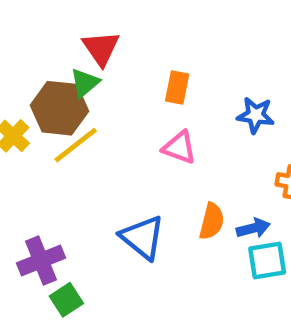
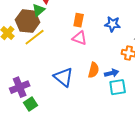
orange rectangle: (177, 87) -> (79, 20), moved

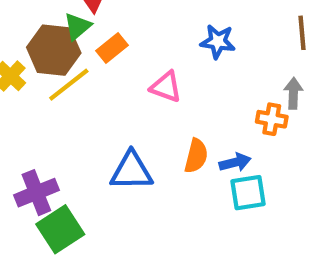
orange rectangle: (79, 20) -> (112, 48), moved, turned 40
blue star: (113, 24) -> (218, 41), moved
blue triangle: (64, 77) -> (131, 171), turned -40
green square: (31, 104) -> (60, 229), size x1.5

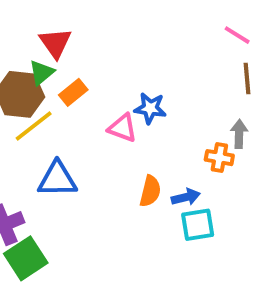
blue star: (218, 41) -> (150, 108), moved
blue triangle: (131, 171) -> (57, 179), moved

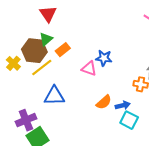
red triangle: (55, 43) -> (48, 14), moved
orange semicircle: (150, 191) -> (104, 102), turned 35
cyan square: (198, 225) -> (129, 120), turned 36

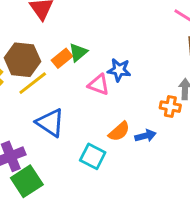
green triangle: (46, 39) -> (78, 52), moved
blue triangle: (54, 96) -> (50, 123), turned 35
cyan square: (129, 120) -> (93, 156), moved

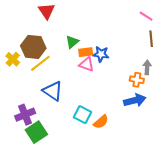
orange rectangle: (62, 58) -> (86, 52), moved, turned 32
orange semicircle: (119, 131) -> (101, 122), moved
blue arrow: (145, 136) -> (135, 100), moved, size x1.5

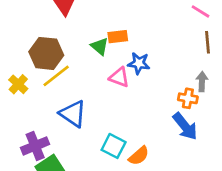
green triangle: (72, 42) -> (100, 46), turned -40
orange rectangle: (86, 52) -> (118, 37), moved
yellow cross: (13, 59) -> (18, 84), moved
blue arrow: (135, 100) -> (185, 126), turned 65

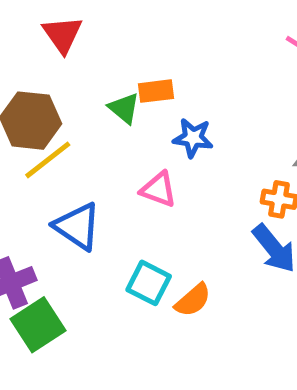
pink triangle: (119, 77) -> (158, 189), moved

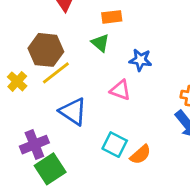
orange rectangle: (156, 91) -> (112, 17), moved

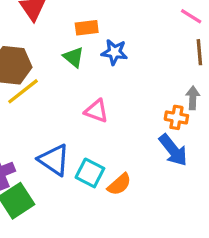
blue star: (140, 60) -> (114, 52), moved
blue triangle: (73, 112) -> (54, 160), moved

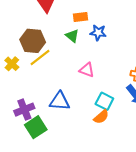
blue triangle: (54, 160) -> (60, 101), turned -30
cyan square: (90, 173) -> (104, 101), moved

